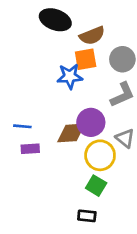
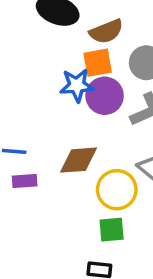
purple circle: (91, 122) -> (105, 96), moved
green square: (96, 186) -> (112, 230), turned -36

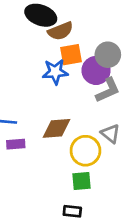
brown semicircle: (106, 31) -> (60, 31), moved
purple circle: (105, 96) -> (96, 70), moved

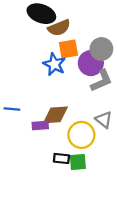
blue star: (55, 72) -> (54, 64), turned 30
purple rectangle: (16, 144) -> (40, 125), moved
black rectangle: (72, 211) -> (61, 158), moved

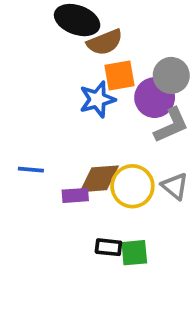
blue star: (54, 64) -> (97, 99), turned 30
yellow circle: (81, 135) -> (132, 186), moved

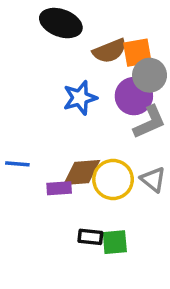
brown semicircle: (105, 42) -> (110, 51), moved
orange square: (120, 75) -> (137, 53), moved

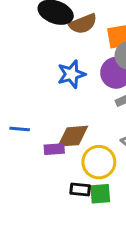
brown semicircle: (110, 51) -> (83, 24), moved
yellow circle: (113, 180) -> (99, 162), moved

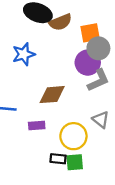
blue star: (71, 74) -> (24, 54), moved
brown diamond: (73, 136) -> (52, 95), moved

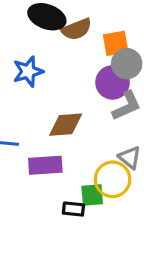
purple rectangle: (37, 125) -> (45, 165), size x1.5
yellow circle: (73, 136) -> (113, 179), moved
green square: (75, 162) -> (92, 195), moved

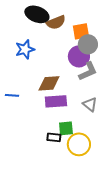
purple rectangle: (45, 165) -> (56, 101), moved
yellow circle: (113, 179) -> (79, 144), moved

